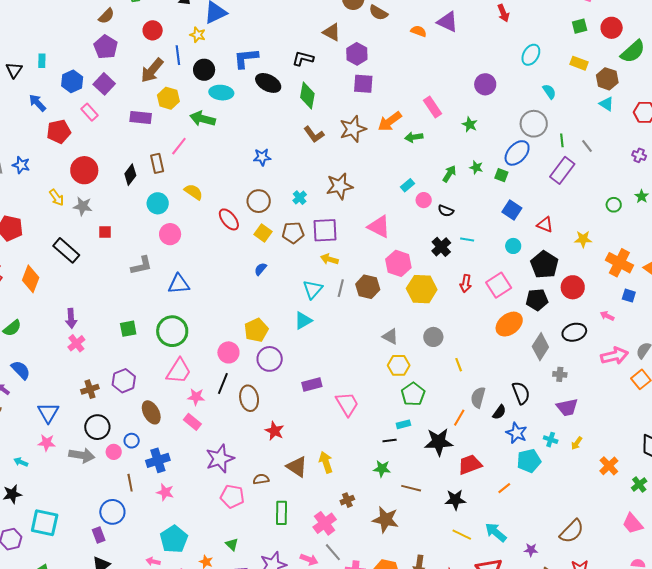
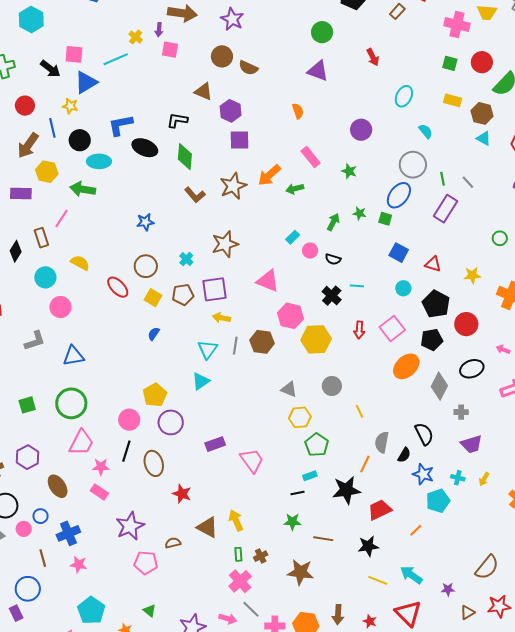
green square: (580, 26) -> (450, 63), turned 35
orange semicircle: (419, 31) -> (298, 111), moved, turned 56
green rectangle: (281, 513) -> (238, 554), moved, size x0.6

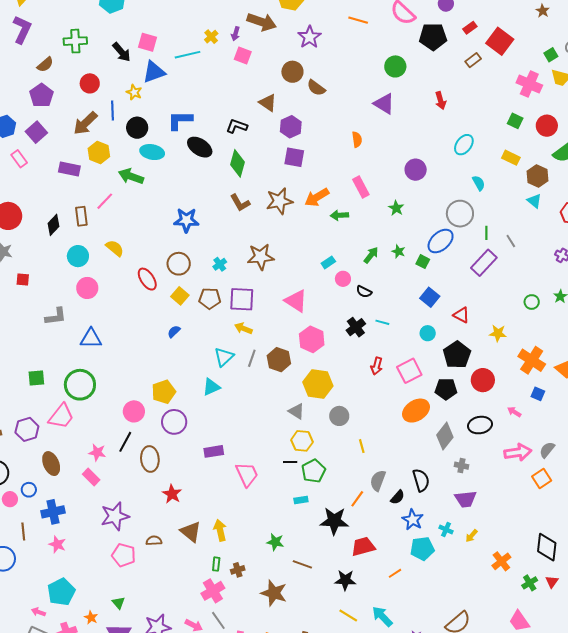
blue star: (145, 222) -> (186, 220), size x1.4
yellow hexagon: (316, 339) -> (318, 384), moved
pink trapezoid: (81, 443) -> (61, 416), moved
black line: (297, 493) -> (290, 462), moved

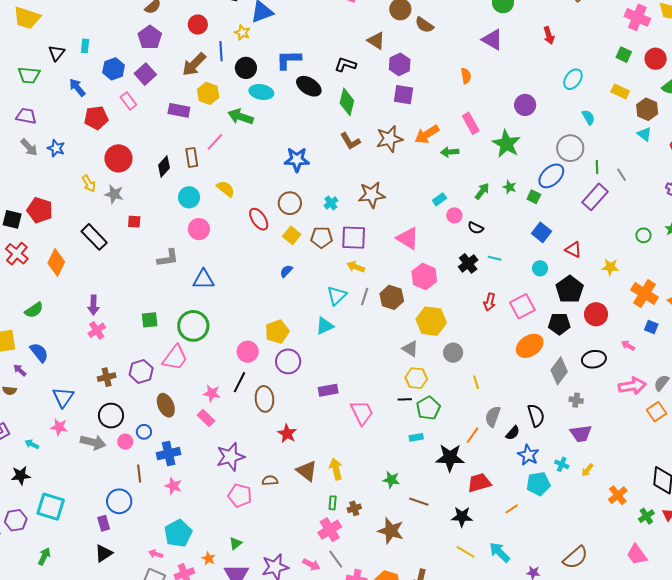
green star: (396, 208) -> (506, 144), size x1.8
green triangle: (118, 603) -> (236, 543), turned 32

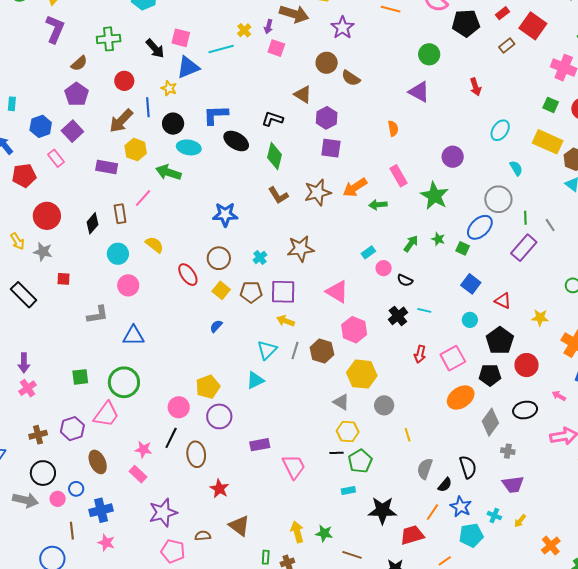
yellow rectangle: (620, 91) -> (548, 142), size x1.6
orange line: (472, 435) -> (432, 512), moved
yellow arrow: (336, 469) -> (297, 532), moved

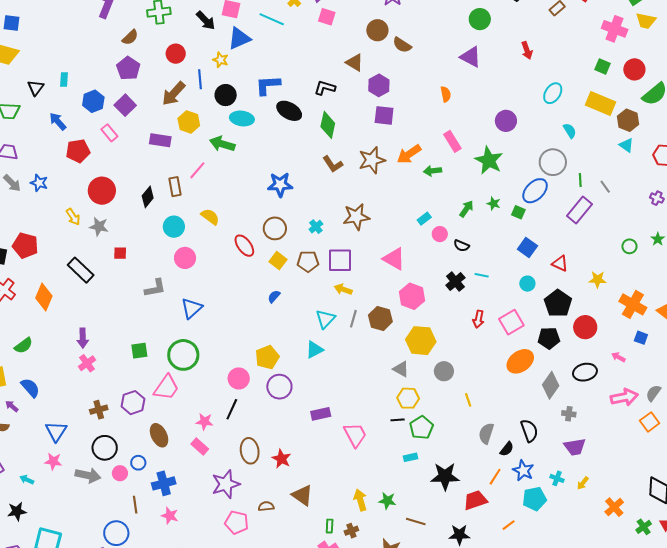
cyan line: (221, 49) -> (272, 19), turned 40
blue triangle: (134, 336) -> (192, 308), turned -40
brown ellipse: (196, 454) -> (250, 451), moved

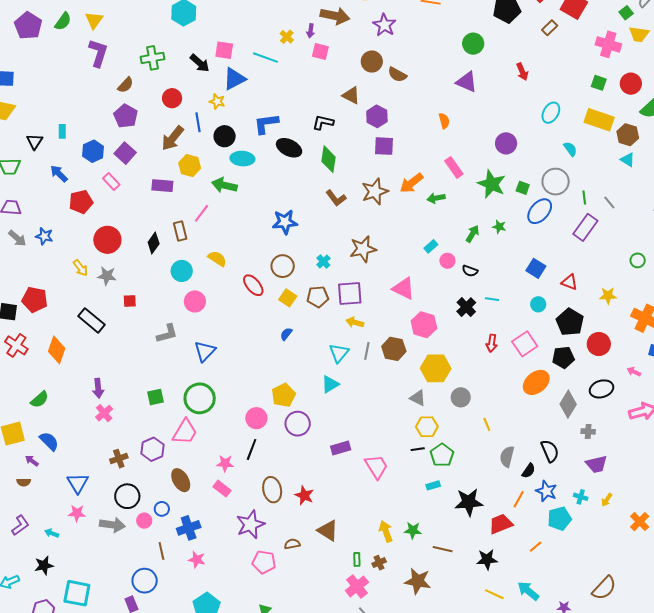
green square: (518, 212) -> (523, 188), moved

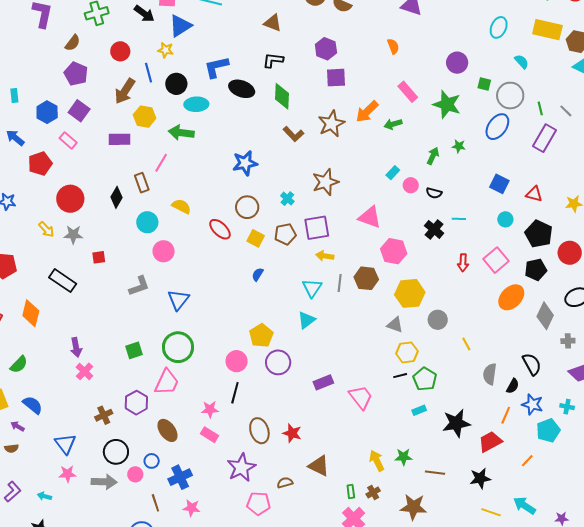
brown triangle: (351, 95) -> (273, 23), moved
green square: (523, 188) -> (484, 84), moved

